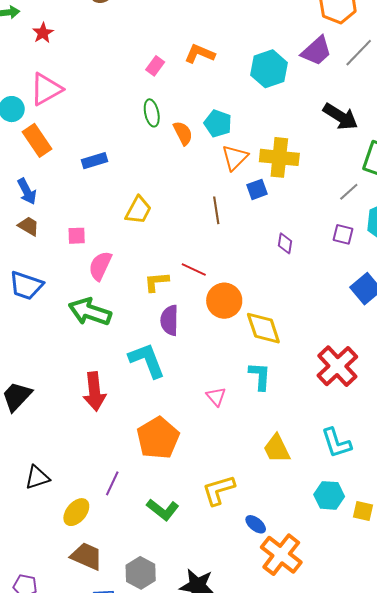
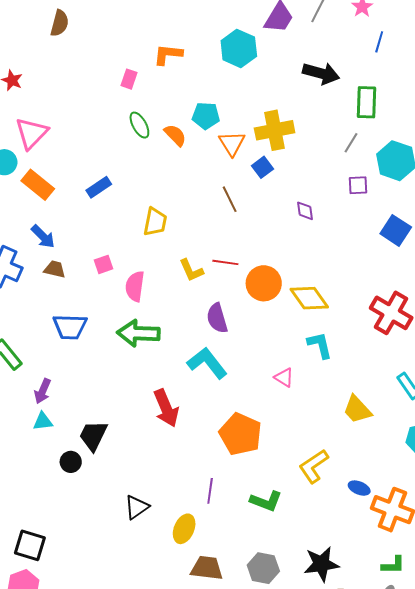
yellow L-shape: (156, 282) -> (191, 270), moved, turned -92

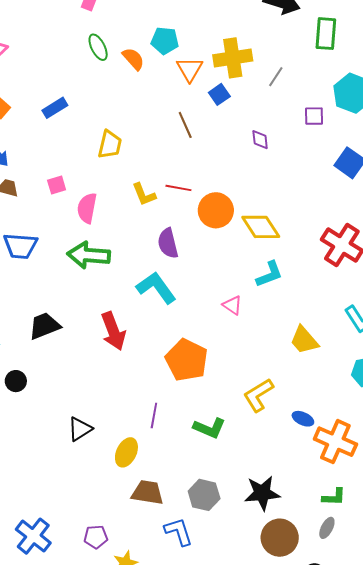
gray line: (351, 143) -> (276, 77), moved
cyan L-shape: (320, 345) -> (269, 274), turned 80
black trapezoid: (93, 436) -> (44, 326), moved, turned 40

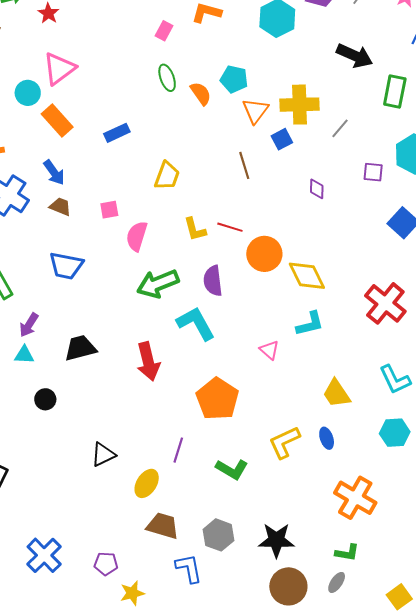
green arrow: (89, 255) -> (158, 284), moved, turned -33
blue ellipse: (303, 419) -> (327, 438), moved, turned 40

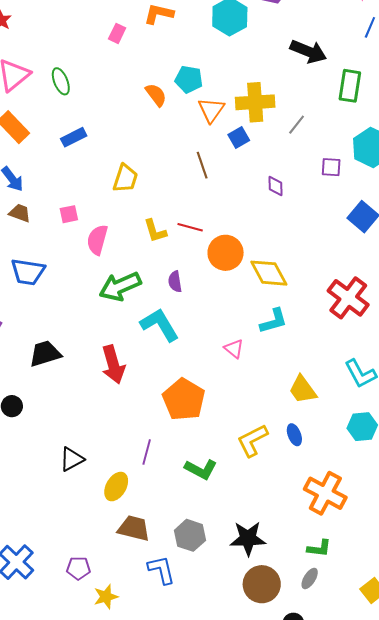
green ellipse: (167, 78) -> (61, 81), moved
purple semicircle: (213, 281) -> (175, 282), size x0.7

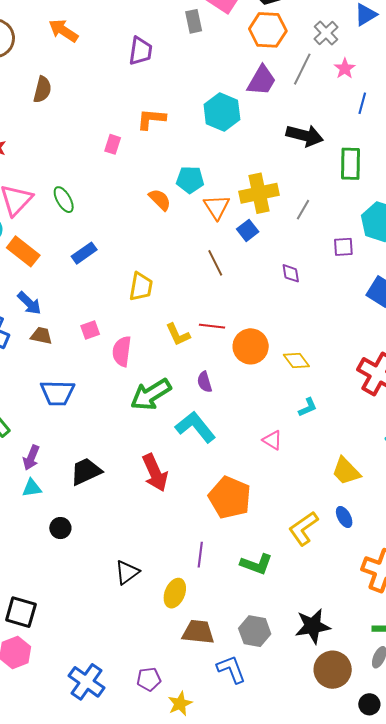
yellow diamond: (269, 273) -> (296, 360), size x0.7
cyan L-shape: (274, 321) -> (308, 407), size x0.7

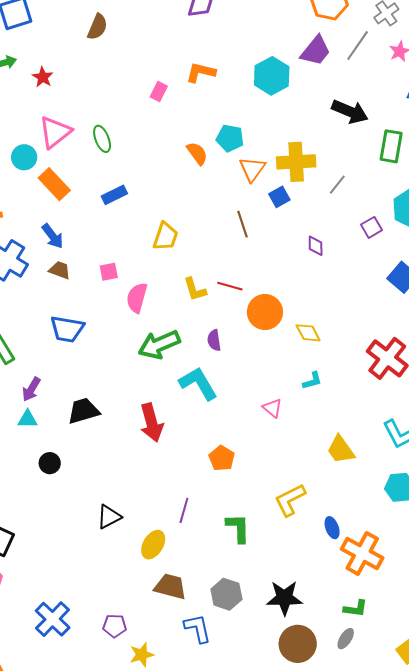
purple square: (343, 247) -> (371, 227), turned -35
orange pentagon: (230, 497) -> (222, 458), size x0.6
blue ellipse: (344, 517) -> (332, 528), moved
green L-shape: (256, 564) -> (238, 528), turned -120

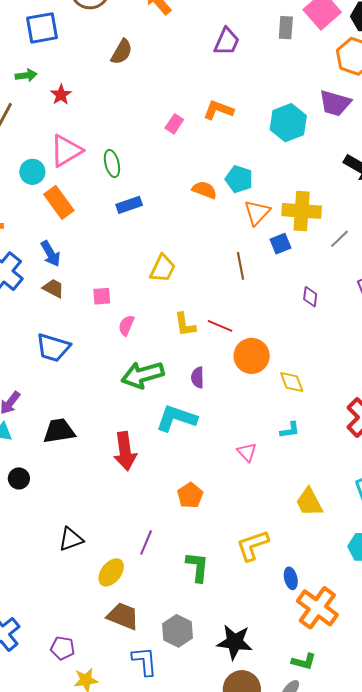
purple trapezoid: (316, 51) -> (335, 103), turned 60
orange semicircle: (197, 153) -> (204, 190), turned -40
blue rectangle: (114, 195) -> (129, 205), moved
pink semicircle: (137, 298) -> (126, 325), size x0.7
cyan L-shape: (198, 383) -> (176, 418), turned -48

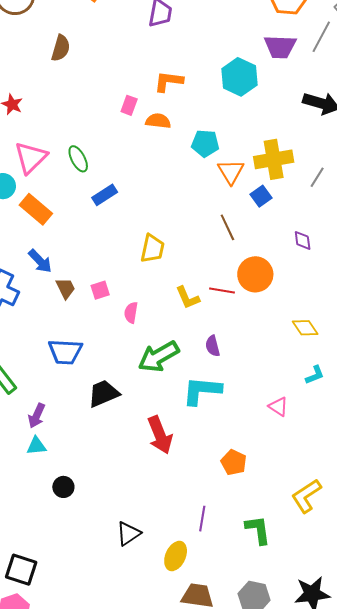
orange semicircle: (204, 190) -> (158, 121), moved
brown trapezoid: (53, 288) -> (66, 288), moved, turned 50
orange circle: (252, 356) -> (255, 274), moved
black trapezoid: (59, 431) -> (104, 393), moved

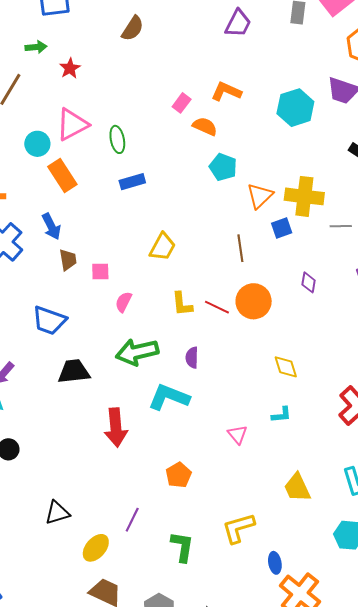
cyan pentagon: (205, 143) -> (223, 167), moved
gray line: (317, 177) -> (341, 226), turned 40

